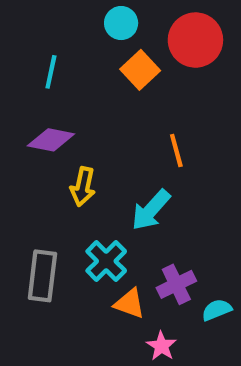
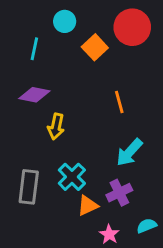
cyan circle: (121, 23) -> (65, 21), moved
cyan arrow: (151, 210) -> (129, 152), moved
orange triangle: (130, 303) -> (88, 206), turned -45
cyan semicircle: (217, 310) -> (147, 226), moved

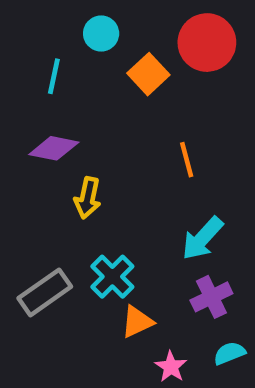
gray rectangle: (29, 187) -> (45, 292), turned 48
purple cross: (119, 193) -> (211, 297), moved

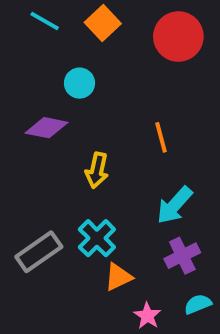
cyan circle: (101, 33) -> (79, 83), moved
orange square: (148, 74) -> (103, 23), moved
cyan line: (54, 76) -> (45, 21), moved, turned -72
yellow arrow: (88, 198) -> (97, 170), moved

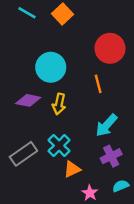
red circle: (178, 37) -> (110, 48), moved
cyan circle: (79, 83) -> (51, 67), moved, size x1.6
purple diamond: (47, 128) -> (28, 100), moved

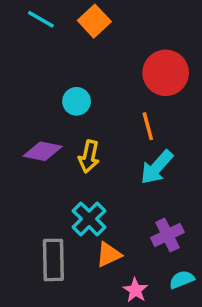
cyan circle: (51, 67) -> (77, 101), size x0.6
cyan arrow: (106, 125) -> (157, 167), moved
gray rectangle: (23, 154) -> (53, 260), moved, turned -56

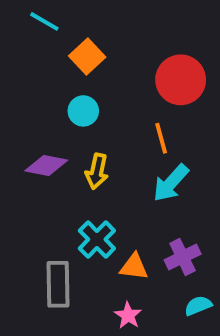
orange square: (94, 21) -> (87, 56), moved
orange triangle: (109, 255) -> (134, 267), moved, turned 32
pink star: (135, 290) -> (128, 315), moved

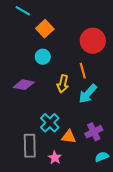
yellow arrow: (97, 171) -> (63, 84), moved
pink star: (128, 315) -> (55, 158), moved

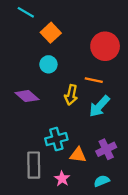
orange line: (83, 71) -> (94, 80), turned -63
purple diamond: (24, 85) -> (27, 96), turned 30
cyan cross: (50, 123) -> (56, 139), turned 30
cyan semicircle: (102, 157) -> (102, 181), moved

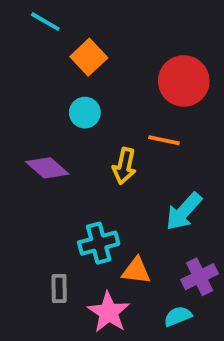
cyan arrow: (99, 106) -> (184, 211), moved
purple cross: (106, 149) -> (200, 277), moved
gray rectangle: (34, 165) -> (59, 289), size x0.6
pink star: (62, 179) -> (109, 312), size x1.5

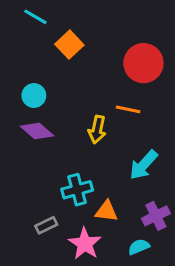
cyan circle: (85, 113) -> (34, 96), moved
gray rectangle: (59, 289) -> (46, 225), turned 65

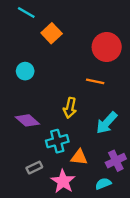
yellow arrow: (97, 129) -> (70, 108), moved
purple diamond: (37, 131) -> (27, 120), moved

